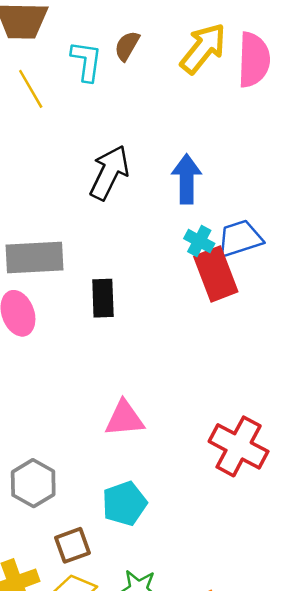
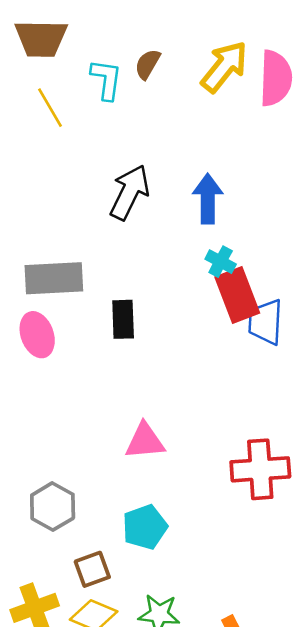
blue trapezoid: (240, 239) -> (265, 322), moved, turned -69
red cross: (239, 446) -> (260, 469), turned -32

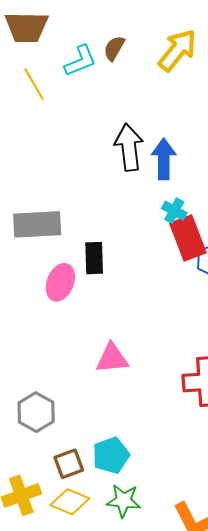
cyan L-shape: (106, 80) -> (80, 61), turned 60
black arrow: (130, 192) -> (129, 147), moved, turned -33
pink ellipse: (37, 335) -> (60, 282), moved, turned 42
cyan pentagon: (145, 527) -> (111, 455), moved

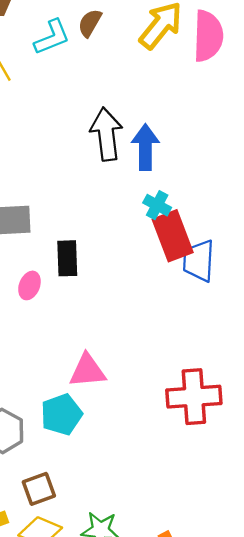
pink ellipse: (60, 282) -> (29, 285), size x0.7
cyan pentagon: (111, 455) -> (61, 414), moved

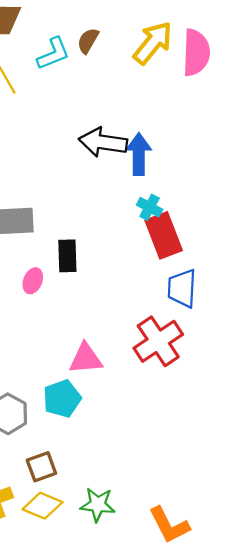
black arrow: (106, 134) -> (103, 142), turned -75
blue trapezoid: (199, 261) -> (182, 288), moved
red cross: (194, 397) -> (158, 341), moved, turned -30

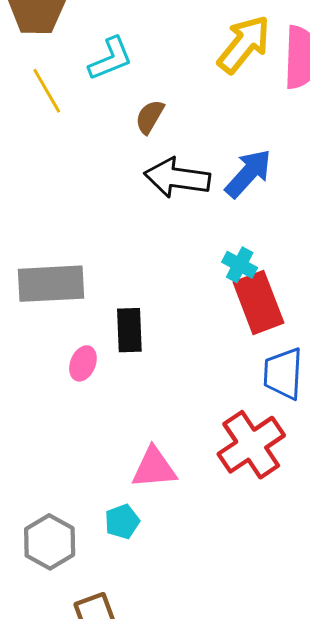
brown semicircle: (88, 41) -> (150, 117), moved
blue arrow: (139, 154) -> (248, 173), moved, turned 42
cyan pentagon: (62, 399) -> (122, 522), size x0.7

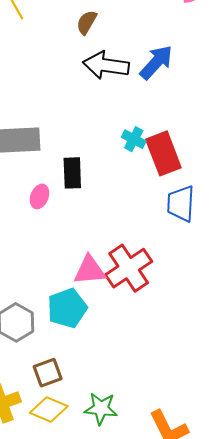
cyan cross: (240, 265) -> (134, 139), moved
red cross: (251, 445) -> (129, 268), moved
cyan pentagon: (122, 522) -> (67, 308), size x1.6

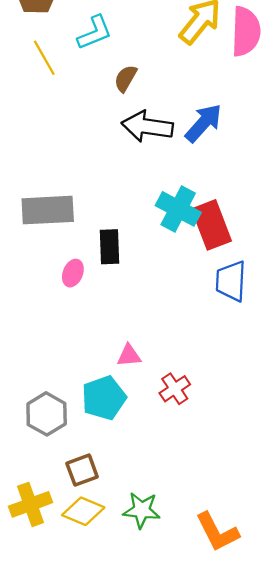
cyan cross: (134, 139) -> (178, 209), size x1.6
red cross: (129, 268) -> (175, 389), moved, size x0.6
pink triangle: (90, 270) -> (129, 356), size x0.7

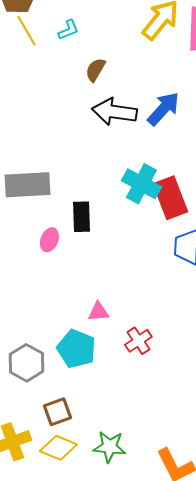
cyan L-shape: (95, 33) -> (68, 30), size x0.7
yellow line: (44, 58) -> (26, 31), moved
cyan pentagon: (104, 398) -> (76, 349), turned -30

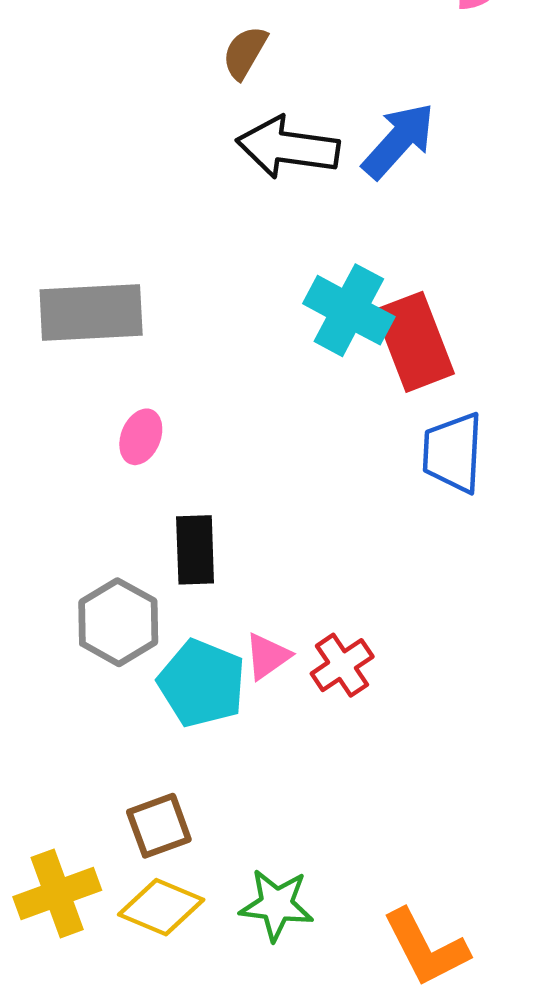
black rectangle: (81, 217) -> (195, 550), moved
pink triangle: (98, 312) -> (267, 656), moved, turned -30
gray hexagon: (26, 363) -> (118, 622), moved

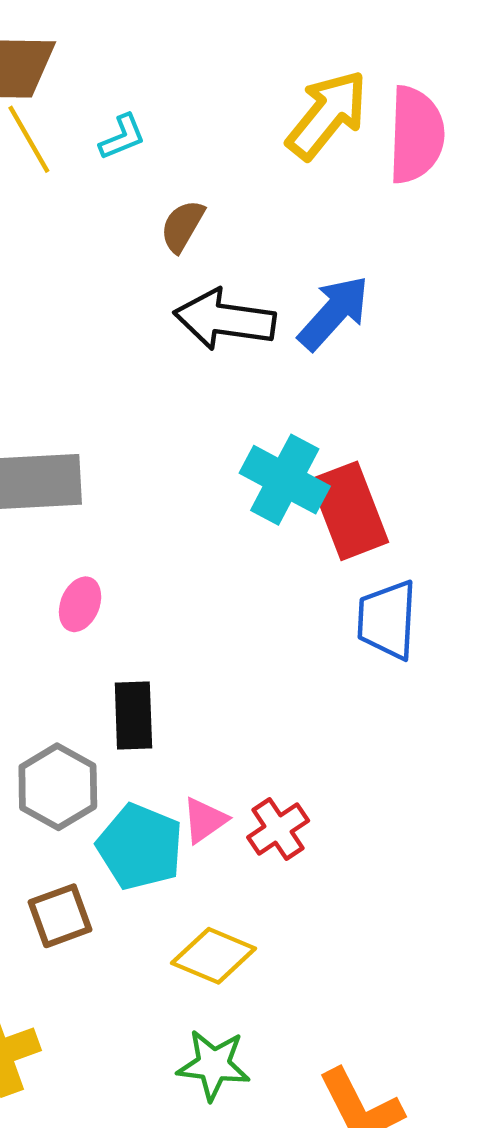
brown square: (159, 826) -> (60, 916), moved
yellow diamond: (161, 907) -> (214, 956), moved

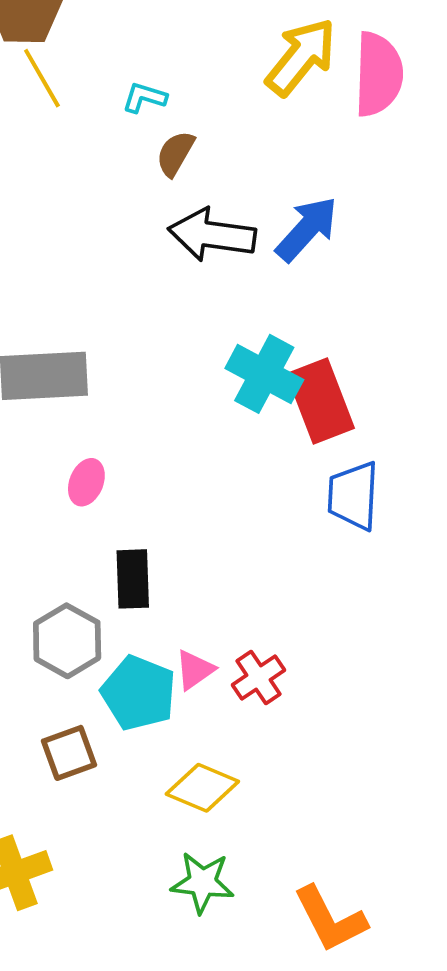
cyan L-shape: (122, 137) -> (144, 97), moved, turned -141

